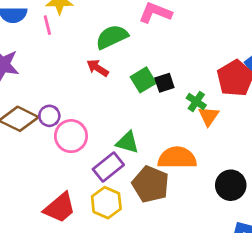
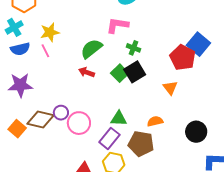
black square: (164, 83) -> (135, 72), size x1.5
green cross: (196, 102) -> (133, 48), moved
orange semicircle: (177, 158) -> (155, 121), size x0.6

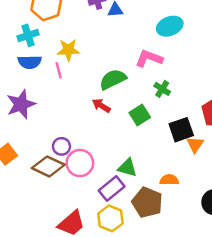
black square: (135, 72) -> (181, 130), moved
purple star: (20, 85) -> (21, 104), turned -30
brown diamond: (40, 119) -> (48, 166), moved

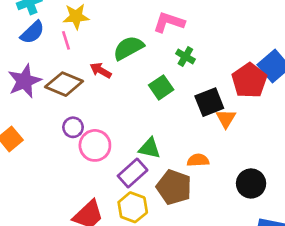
blue semicircle: (30, 62) -> (32, 32), turned -40
red arrow: (101, 106) -> (101, 70), moved
brown diamond: (48, 166) -> (64, 84), moved

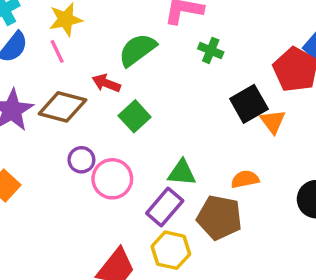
green square: (161, 87) -> (135, 116), moved

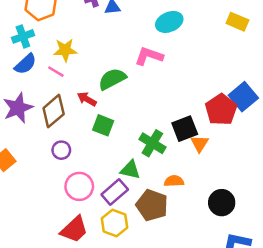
green cross: (211, 50) -> (152, 143), moved, size x1.5
pink line: (57, 51) -> (56, 72), turned -42
brown diamond: (62, 107) -> (54, 111), turned -64
green square: (135, 116) -> (103, 125), turned -35
pink circle: (112, 179) -> (79, 186), moved

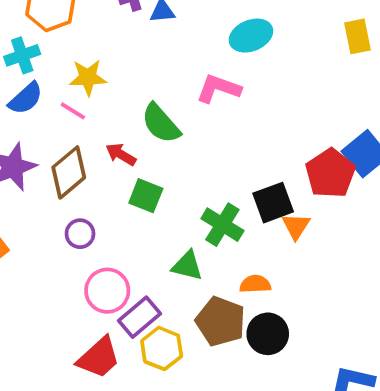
yellow rectangle: (237, 22) -> (357, 36), turned 55
green semicircle: (112, 79) -> (161, 123), turned -104
purple rectangle: (115, 192) -> (140, 317), moved
black circle: (222, 203) -> (268, 334), moved

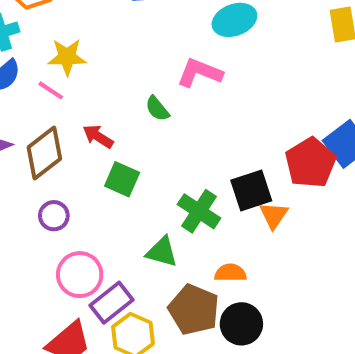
green semicircle: (161, 123) -> (157, 109), moved, size x0.6

